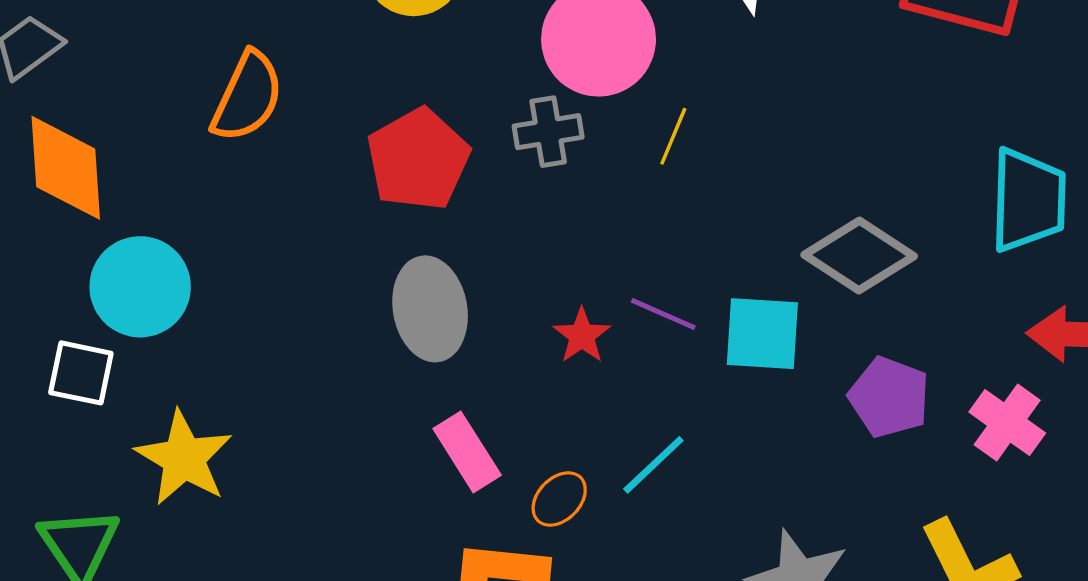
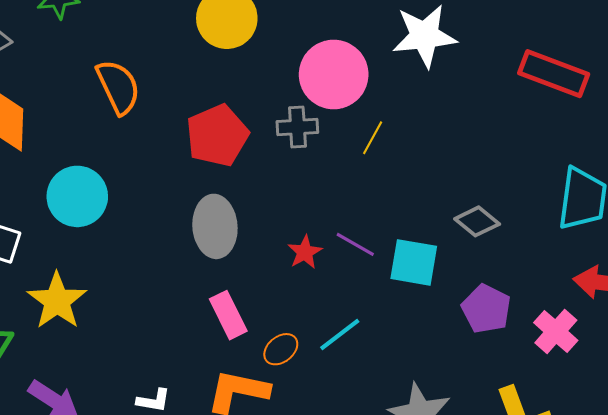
orange semicircle: (247, 97) -> (118, 87), turned -56
gray diamond: (859, 255) -> (477, 221), size x0.7
cyan circle: (140, 287) -> (77, 196), moved

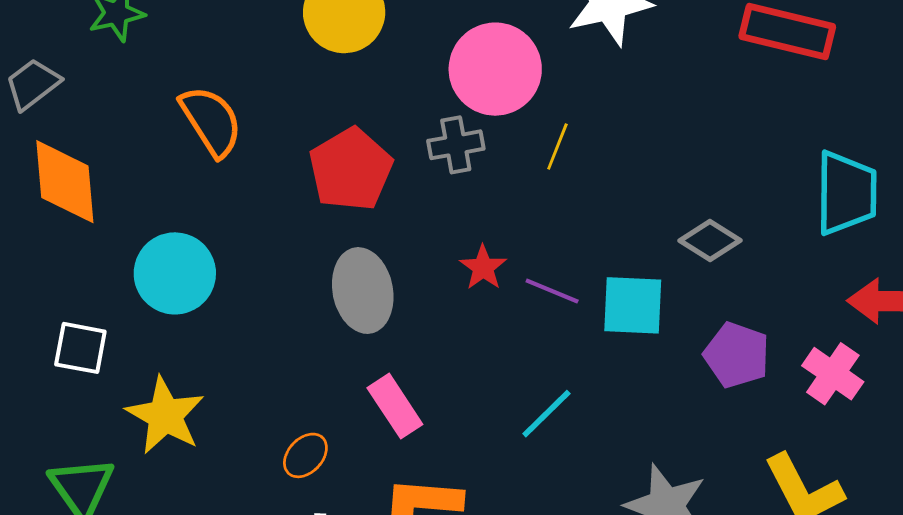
red star: (305, 252) -> (483, 268), moved
orange ellipse: (281, 349) -> (305, 455), moved

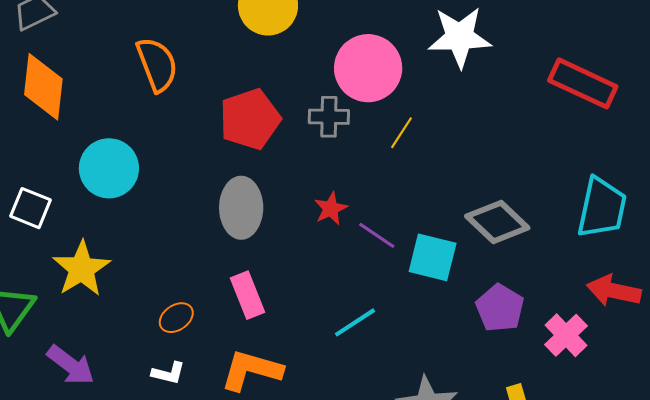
gray diamond: (710, 240) -> (497, 222), size x1.4

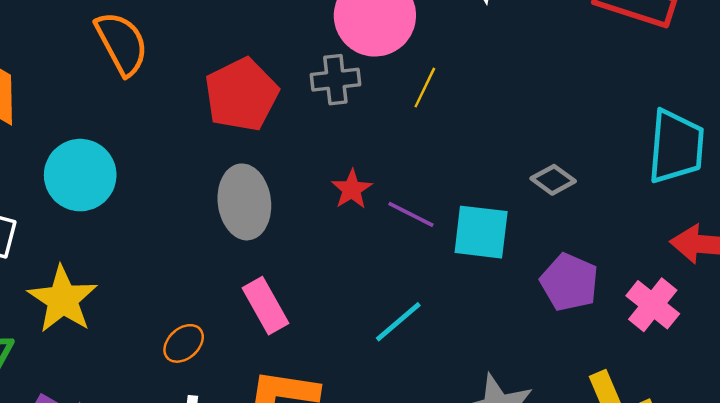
gray diamond: (497, 222) -> (553, 180), size x0.6

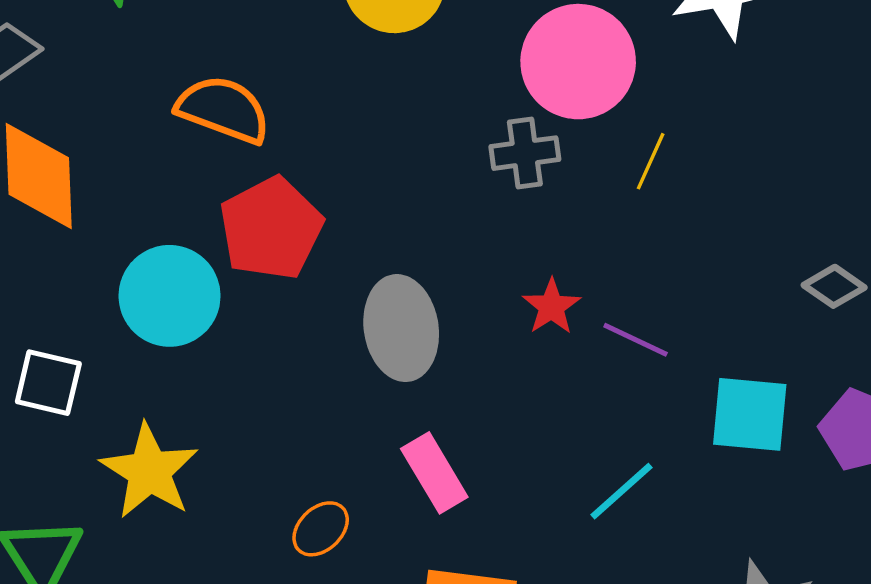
orange semicircle: (122, 43) -> (223, 109), turned -40
red pentagon: (241, 95) -> (271, 228), moved
cyan square: (481, 232) -> (750, 414), moved

